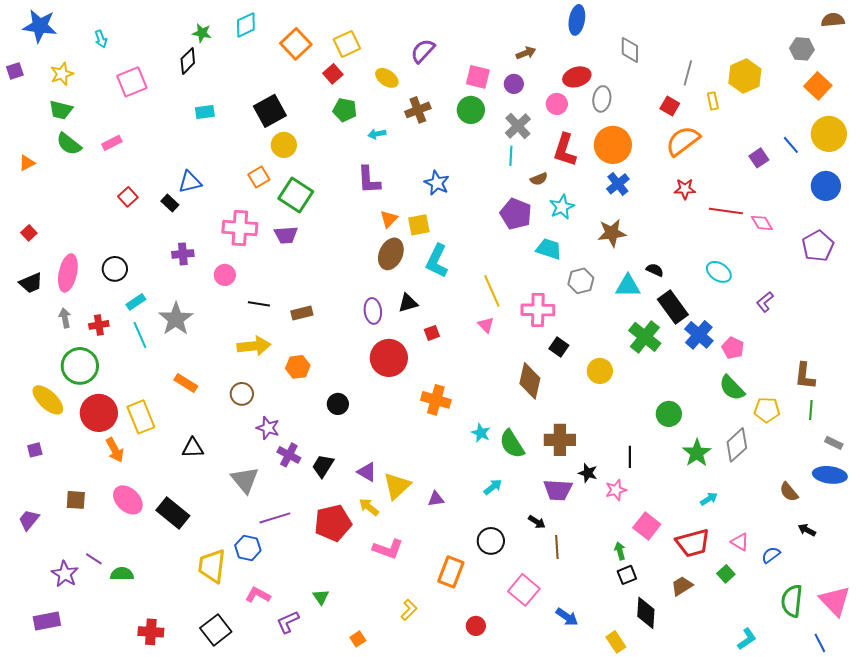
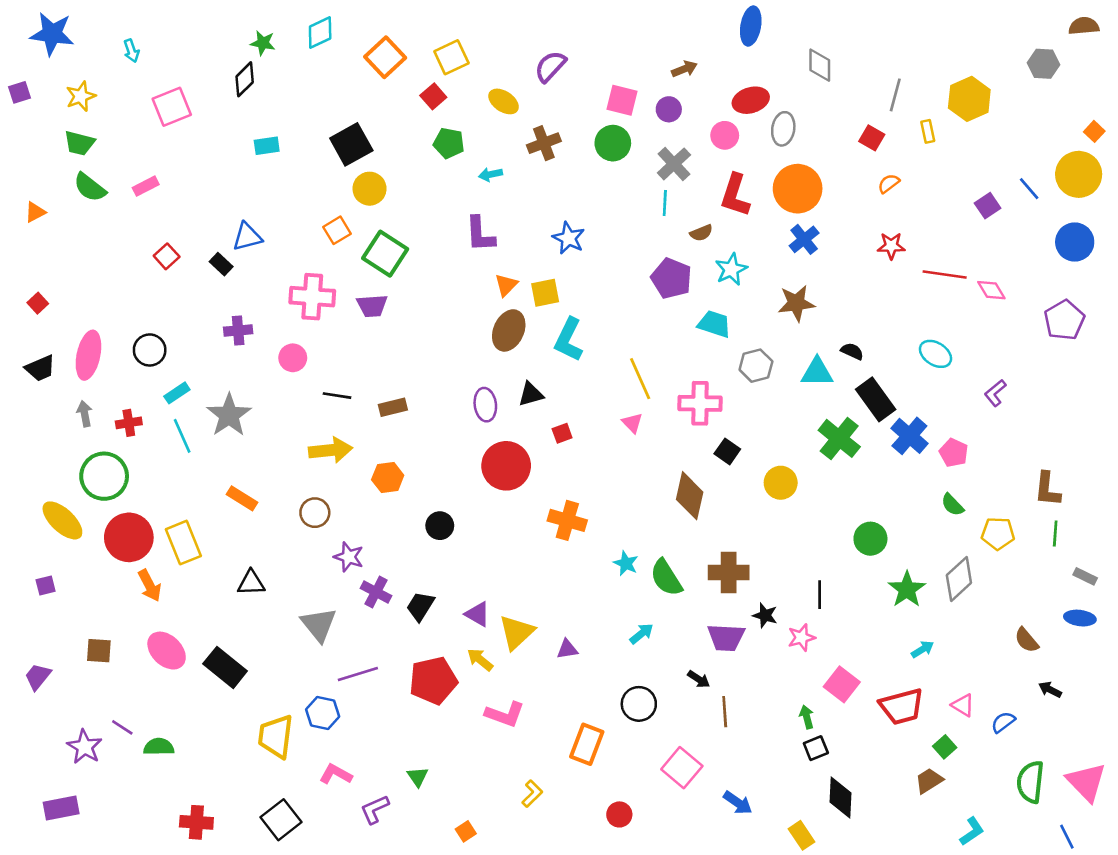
orange square: (818, 86) -> (1094, 131), moved, size x0.6
orange semicircle: (683, 141) -> (889, 183), size x0.5
green semicircle: (732, 388) -> (952, 505), size x0.7
blue ellipse: (830, 475) -> (1080, 618), size x0.7
brown trapezoid: (682, 586) -> (929, 781), moved

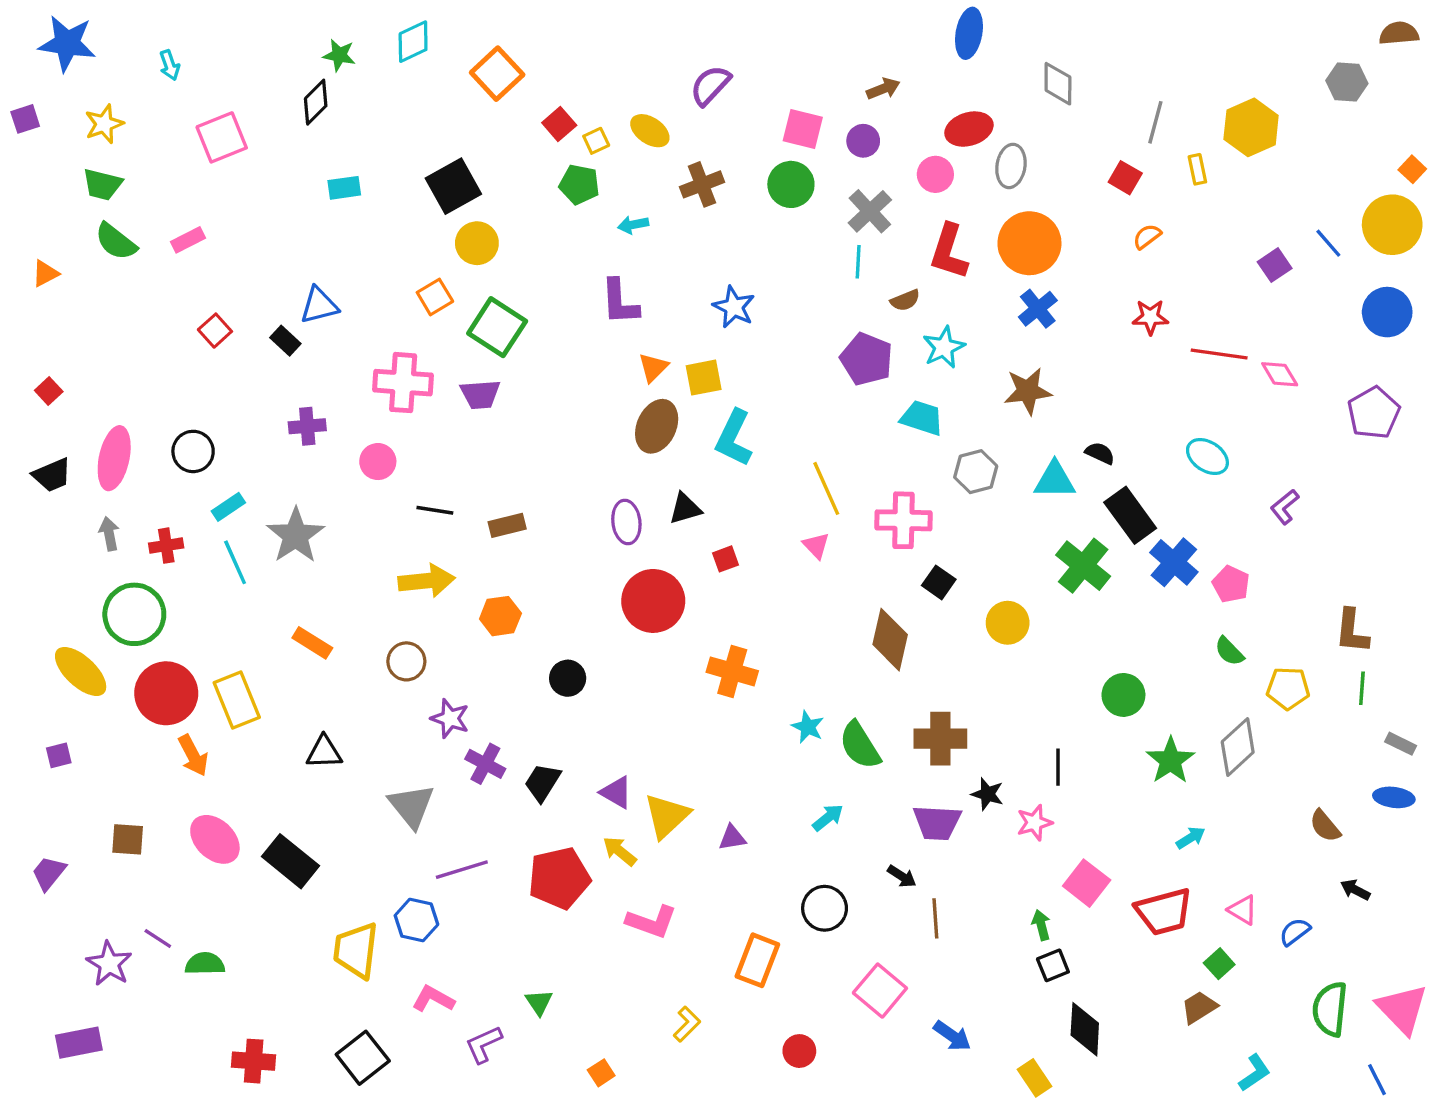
yellow square: (451, 57) -> (596, 141), moved, size x0.6

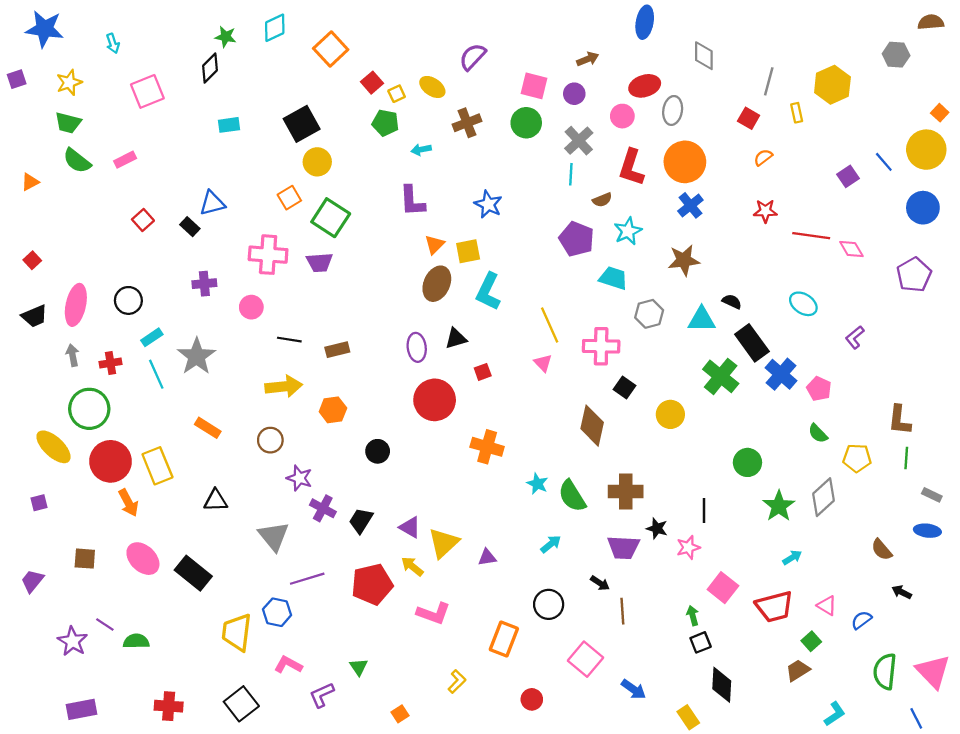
purple rectangle: (79, 1043) -> (81, 709), moved

